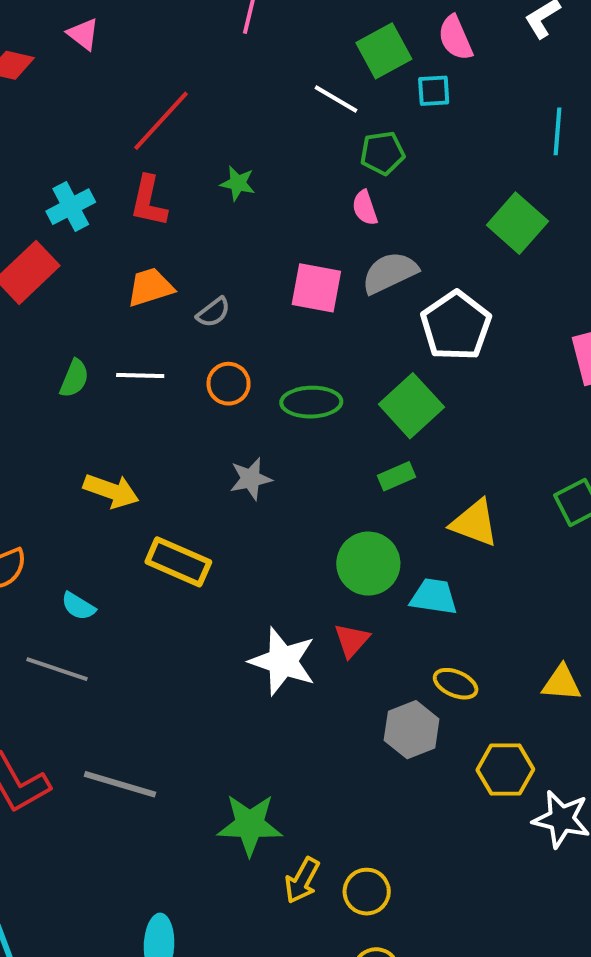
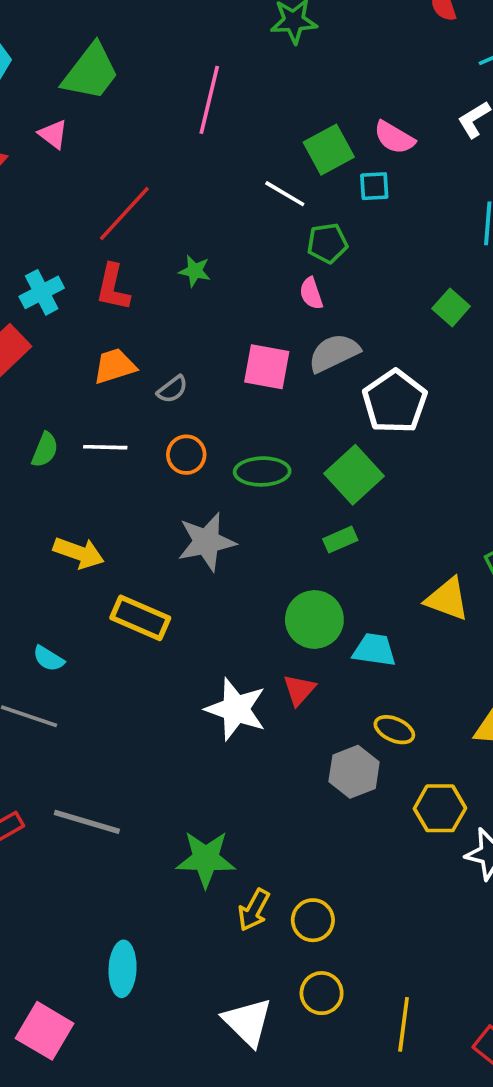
pink semicircle: (455, 38) -> (394, 138), turned -36
green square: (517, 223) -> (451, 307), size x0.7
gray star: (251, 479) -> (207, 542), size x1.5
yellow triangle: (475, 523) -> (447, 599), moved

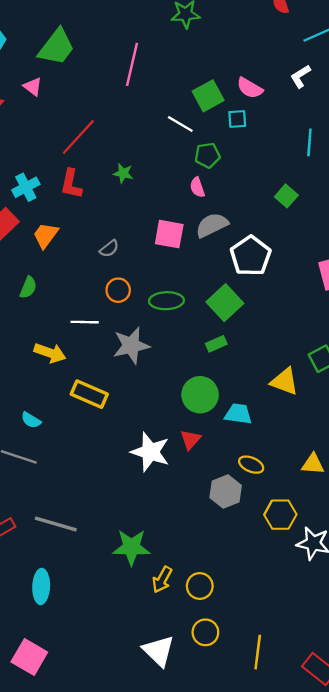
orange trapezoid: (115, 366) -> (46, 235), moved, turned -36
white line: (105, 447) -> (85, 322), moved
cyan ellipse: (123, 969) -> (41, 586), moved

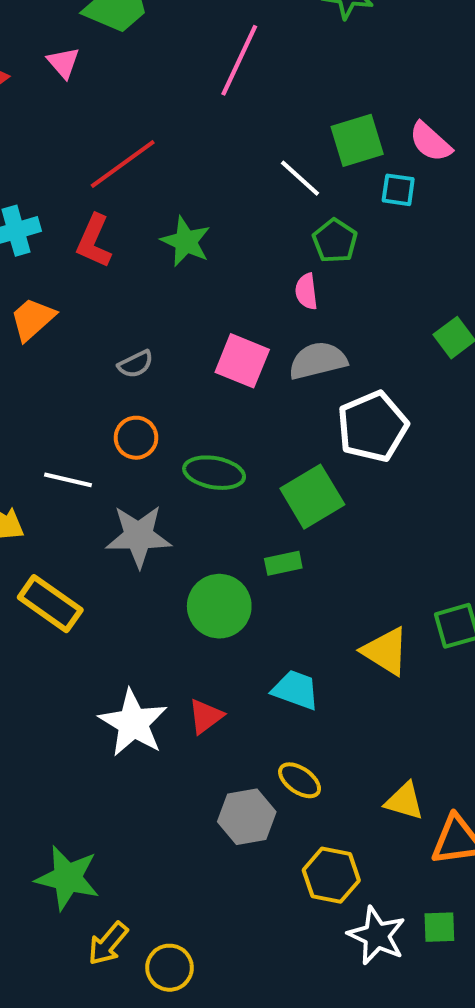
green pentagon: (207, 155) -> (335, 241), turned 30
green star: (123, 173) -> (186, 242), size x1.4
green circle: (200, 395) -> (219, 606), moved

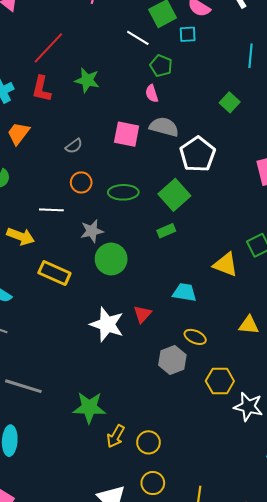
gray semicircle: (318, 361) -> (164, 127), turned 40
gray star: (139, 536) -> (92, 231), size x0.7
green circle: (219, 606) -> (111, 259), moved
yellow triangle: (404, 801) -> (249, 325), moved

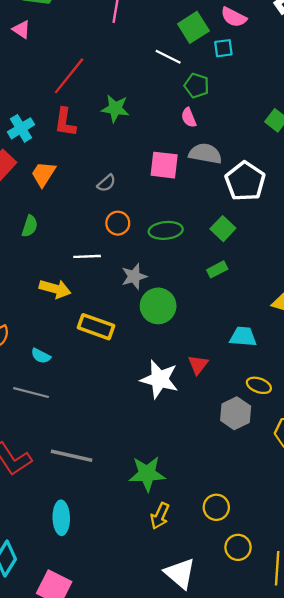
green square: (174, 195) -> (223, 229), size x0.7
yellow arrow: (116, 436) -> (160, 516), moved
yellow circle: (153, 483) -> (238, 547), moved

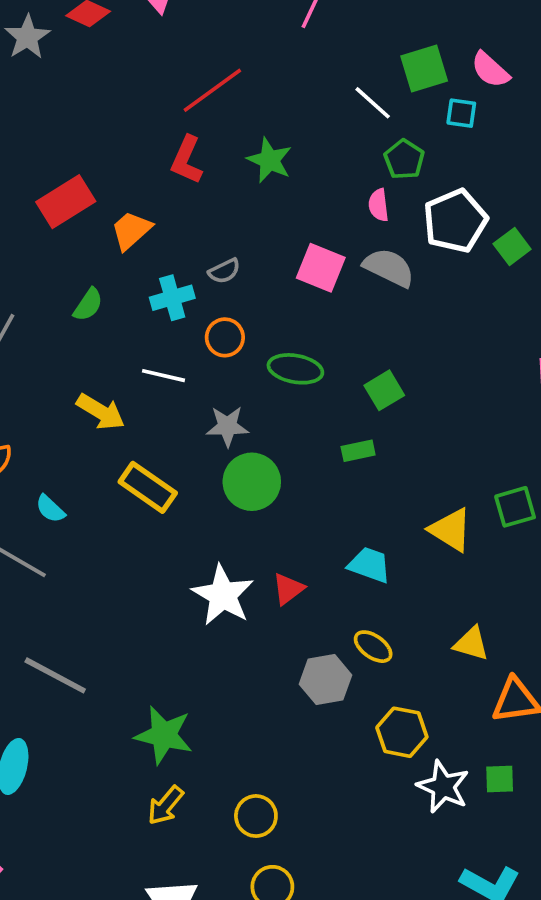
cyan cross: (21, 128) -> (172, 298), moved
white pentagon: (245, 181) -> (455, 221), moved

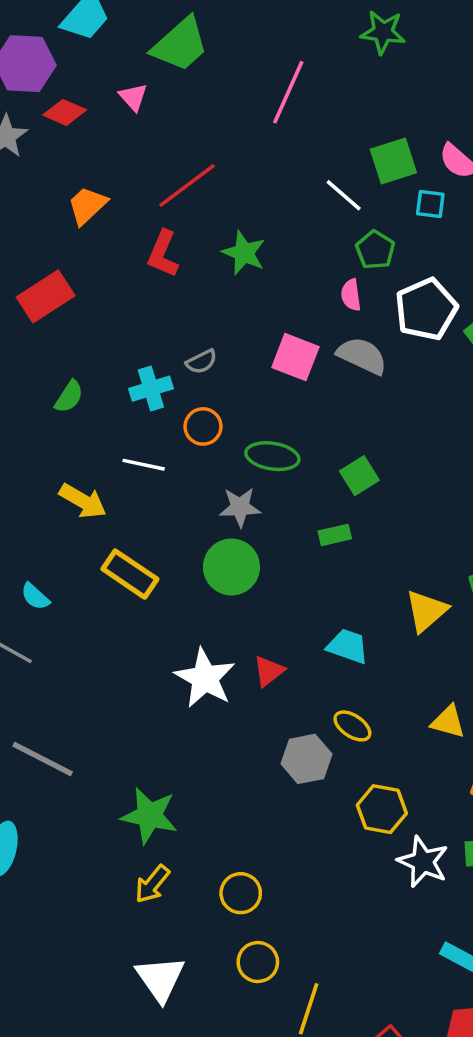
orange trapezoid: (131, 230) -> (87, 205), moved
gray star: (227, 426) -> (240, 507), moved
yellow triangle: (451, 530) -> (426, 611), turned 48

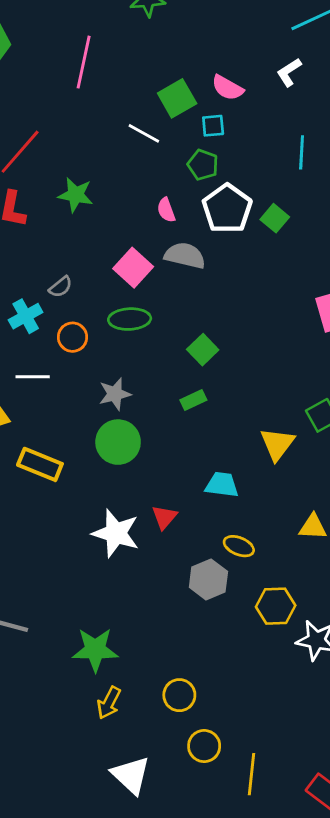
green pentagon: (375, 250) -> (203, 165), moved
pink square: (295, 357) -> (133, 268), turned 33
green ellipse: (272, 456) -> (130, 319), moved

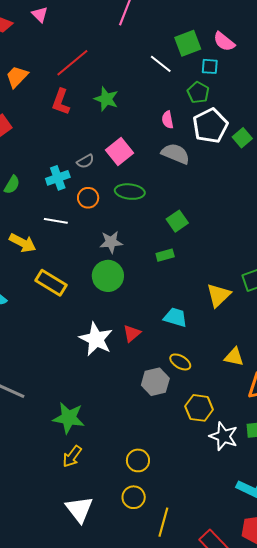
pink square: (133, 268) -> (119, 151), moved
yellow circle: (179, 695) -> (138, 460), moved

